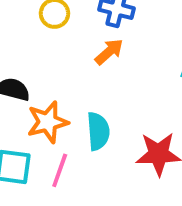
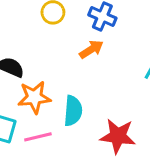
pink line: (60, 170) -> (38, 137), turned 48

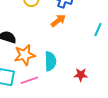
red star: (118, 136) -> (81, 75), size x0.6

